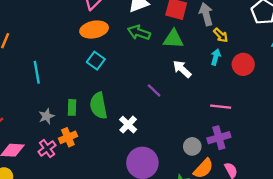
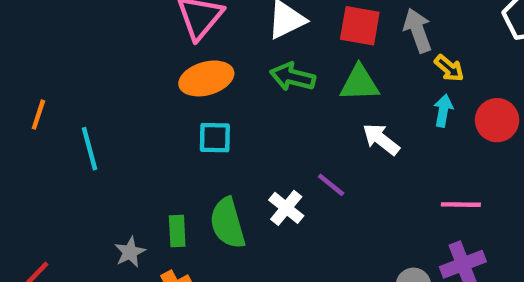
cyan square: (96, 61) -> (215, 138), turned -30
cyan line: (37, 72) -> (89, 149), moved
white cross: (128, 125) -> (286, 208), moved

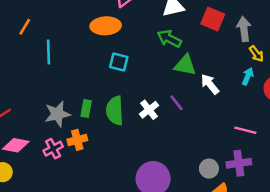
orange ellipse: (206, 78) -> (106, 26), moved
green triangle: (359, 83) -> (185, 65), moved
gray star: (130, 252) -> (57, 114), size x1.5

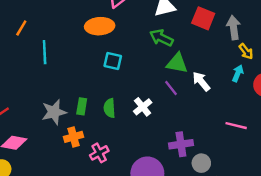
purple line: (177, 103) -> (171, 88), moved
green semicircle: (115, 111) -> (109, 108), size x0.7
pink cross: (53, 149) -> (99, 153), moved
purple cross: (239, 163) -> (181, 144), moved

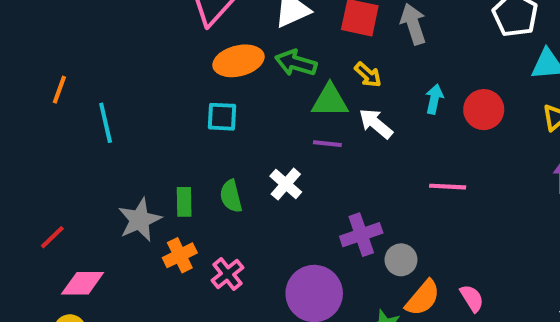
orange ellipse: (100, 26) -> (238, 61), moved
yellow arrow: (246, 51) -> (368, 75), moved
purple line: (171, 88) -> (327, 144), turned -35

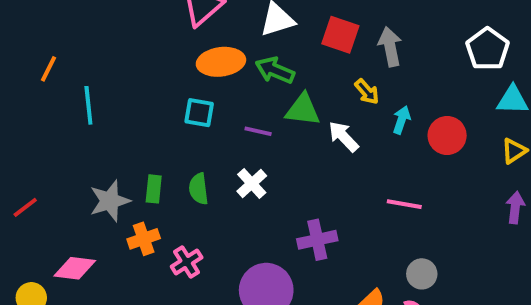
yellow arrow: (368, 75) -> (367, 92), moved
purple line: (327, 144) -> (258, 131), moved
gray circle: (401, 260) -> (422, 274), moved
pink diamond: (83, 283) -> (75, 268), moved

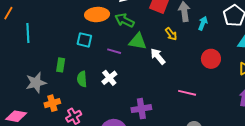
cyan arrow: (402, 120) -> (203, 23), moved
green rectangle: (154, 189) -> (61, 65), moved

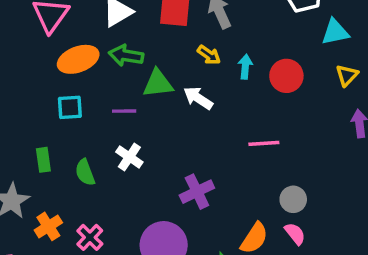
cyan arrow: (203, 23) -> (245, 67), moved

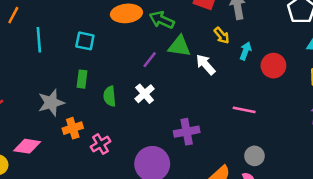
cyan square: (70, 107) -> (85, 41), moved
purple line: (124, 111) -> (150, 60), turned -66

